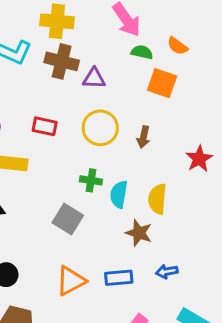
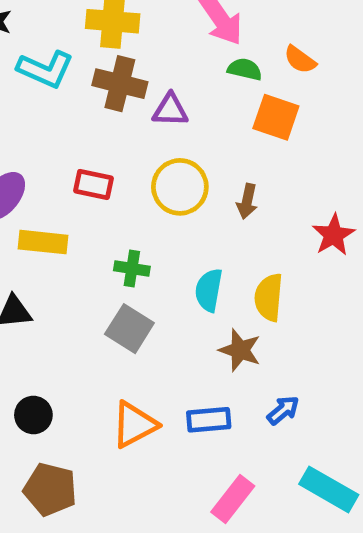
green cross: (91, 180) -> (132, 269), moved
blue arrow: (167, 272) -> (283, 410), turned 150

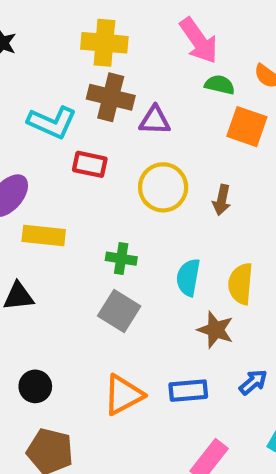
cyan L-shape: (45, 69) -> (52, 122), moved
red rectangle: (93, 184) -> (90, 164), moved

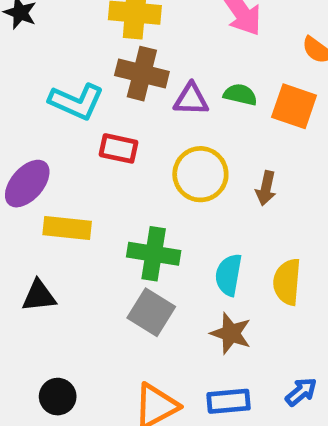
green semicircle: (220, 85) -> (240, 95), moved
green cross: (121, 259) -> (154, 254), size x1.5
brown star: (215, 330) -> (231, 333), moved

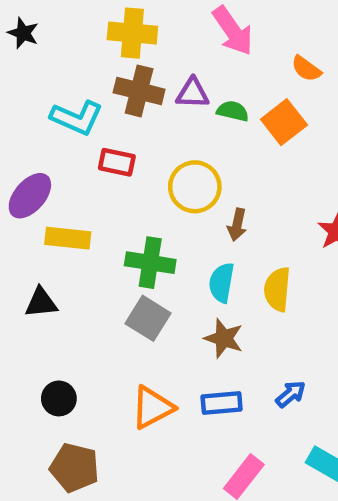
purple triangle: (191, 99) -> (193, 93), moved
orange square: (294, 106) -> (284, 122), turned 33
brown arrow: (266, 188) -> (237, 225), moved

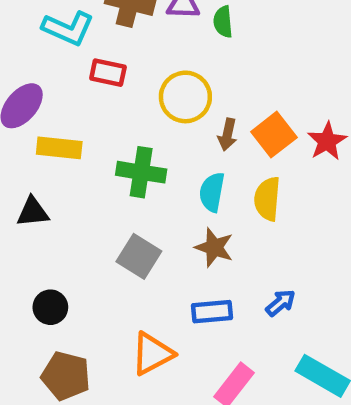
green semicircle: (233, 111) -> (223, 22), turned -108
orange square: (284, 122) -> (274, 135), moved
gray square: (148, 318) -> (139, 256), moved
orange triangle: (152, 407) -> (152, 354), moved

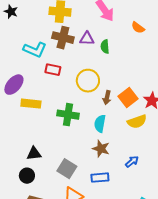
yellow semicircle: (267, 199) -> (137, 122), moved, turned -114
black triangle: (33, 212) -> (34, 154), moved
gray square: (139, 256) -> (67, 169), moved
blue arrow: (281, 303) -> (132, 162), moved

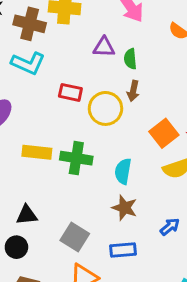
brown cross: (63, 38) -> (30, 24), moved
red rectangle: (53, 70) -> (70, 92), moved
brown arrow: (107, 98) -> (133, 91), moved
yellow rectangle: (31, 104) -> (37, 152), moved

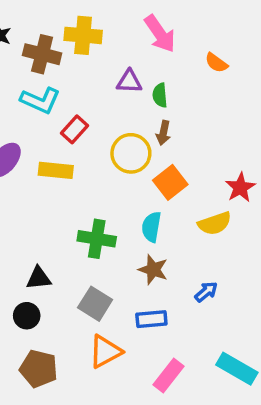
red rectangle: (70, 92) -> (75, 129), moved, turned -60
orange square: (164, 133) -> (170, 182), moved
yellow rectangle: (37, 152) -> (56, 170), moved
green cross: (76, 158) -> (97, 239), moved

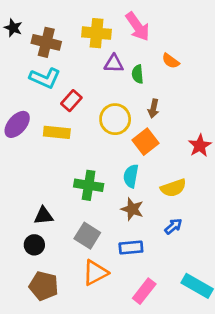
yellow cross: (83, 35) -> (97, 33), moved
orange semicircle: (216, 63) -> (171, 61), moved
brown arrow: (163, 133) -> (153, 109), moved
yellow semicircle: (215, 223) -> (173, 188), moved

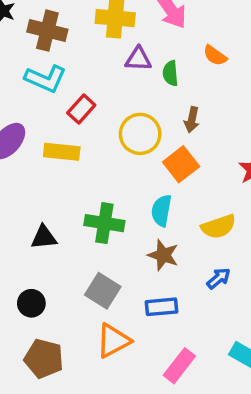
black triangle: (44, 216) -> (44, 237), moved

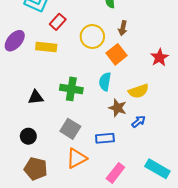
brown star: (163, 255) -> (118, 108), moved

